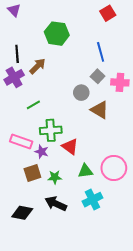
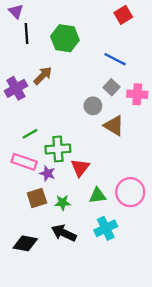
blue line: (101, 52) -> (115, 59), turned -48
black line: (17, 54) -> (26, 34), moved
green line: (33, 105) -> (30, 134), moved
red triangle: (70, 147) -> (80, 168), turned 30

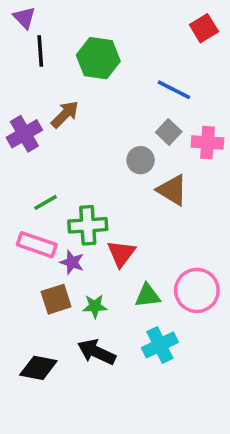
red square: (123, 15) -> (204, 28), moved

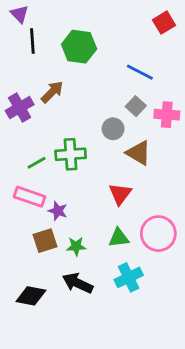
green cross: (88, 225) -> (71, 154), moved
red triangle: (121, 253) -> (120, 194), moved

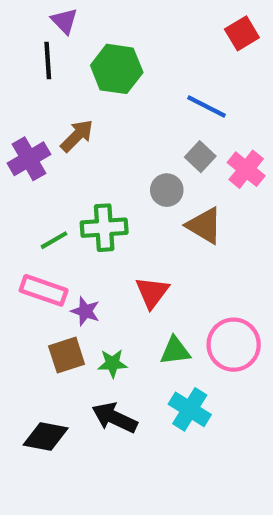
purple triangle: (20, 14) -> (64, 21), moved
pink cross: (167, 115) -> (246, 169), turned 35
red triangle: (120, 194) -> (152, 292), moved
cyan cross: (129, 277) -> (190, 409), turned -32

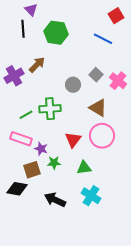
blue line: (206, 107) -> (103, 39), moved
gray circle: (167, 190) -> (73, 85), moved
pink circle: (234, 345) -> (102, 136), moved
green star: (112, 363) -> (54, 163), moved
black diamond: (46, 437) -> (17, 189), moved

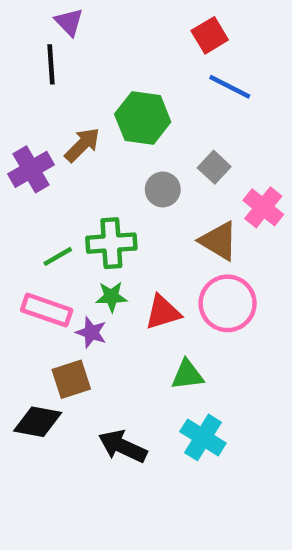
red square: (116, 16) -> (210, 35), moved
green hexagon: (56, 33) -> (143, 118), moved
pink cross: (118, 81) -> (263, 207), moved
red triangle: (73, 140) -> (163, 312), turned 36
green star: (54, 163) -> (111, 297), moved

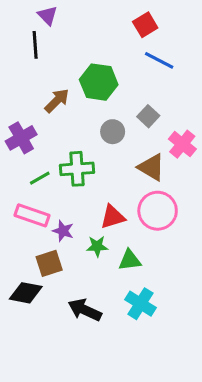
purple cross: (31, 169) -> (21, 138), moved
green star: (111, 297) -> (97, 246), moved

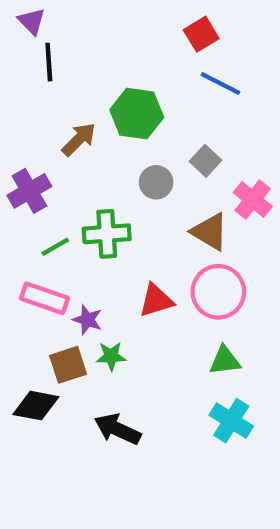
purple triangle: (48, 15) -> (32, 21), moved
green star: (97, 246) -> (111, 356), moved
green triangle: (130, 260) -> (225, 360), moved
cyan cross: (141, 304) -> (231, 421), moved

